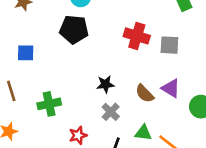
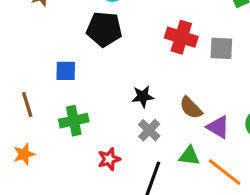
blue square: (26, 53) -> (66, 71), moved
purple triangle: (171, 88) -> (218, 127), moved

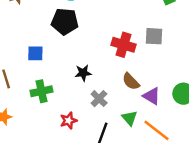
red cross: (181, 37) -> (123, 45), moved
black star: (143, 97) -> (83, 73), moved
green triangle: (189, 156) -> (130, 118), turned 42

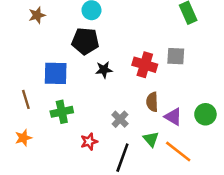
blue square: (35, 53) -> (56, 73), size x1.5
black star: (83, 73) -> (104, 70), moved
brown semicircle: (131, 81) -> (152, 102), turned 42

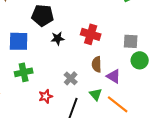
gray square: (176, 56) -> (131, 41), moved
green circle: (205, 114) -> (140, 60), moved

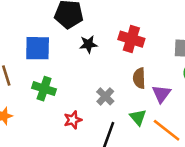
green cross: (24, 72) -> (44, 89), turned 30
purple triangle: (114, 76) -> (161, 94), turned 35

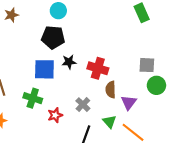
red cross: (131, 39) -> (98, 68), moved
blue square: (38, 48) -> (44, 69), moved
red star: (73, 120) -> (55, 115), moved

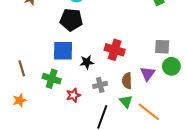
black star: (69, 62) -> (87, 62), moved
brown semicircle: (111, 90) -> (127, 81), moved
purple triangle: (129, 102) -> (148, 74), moved
gray cross: (83, 105) -> (100, 85), turned 32

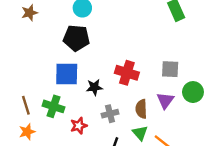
gray square: (162, 47) -> (170, 69), moved
brown line: (22, 68) -> (26, 105), moved
orange star: (20, 100) -> (27, 132), moved

